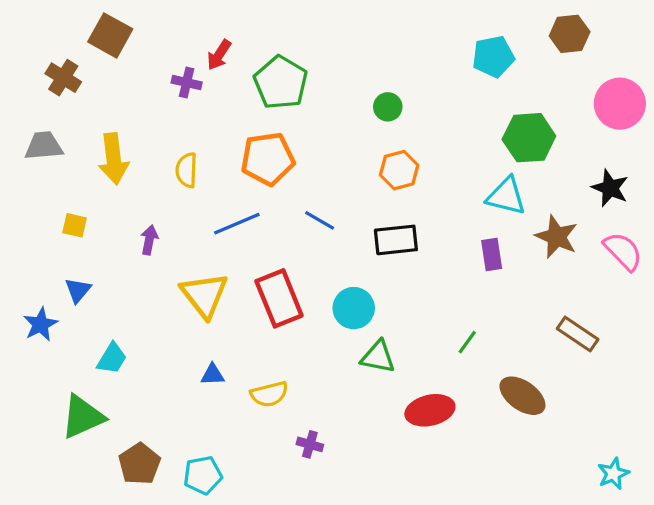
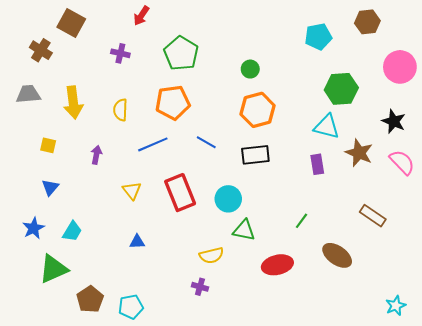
red arrow: (219, 55) -> (141, 16), moved
orange hexagon: (399, 170) -> (258, 110), size x1.4
yellow triangle: (204, 295) -> (132, 190), size x0.6
blue star: (40, 324) -> (33, 228), moved
yellow semicircle: (269, 394) -> (211, 255), moved

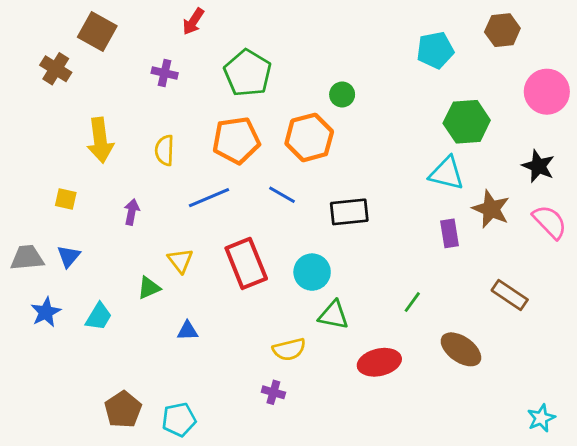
gray trapezoid: (28, 94) -> (27, 258), moved
orange hexagon: (258, 110) -> (309, 137), moved
purple rectangle: (317, 164) -> (450, 233), moved
green triangle: (53, 269) -> (149, 288), moved, size x0.6

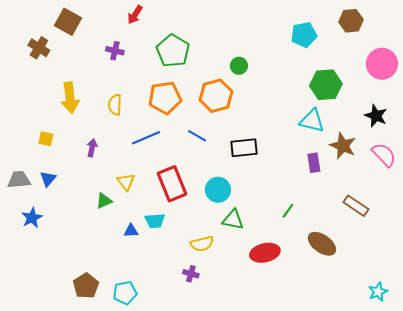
cyan trapezoid: (99, 316) -> (155, 221), moved, turned 55

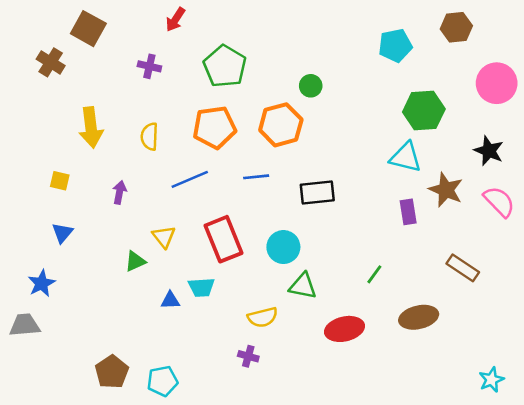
blue line: (197, 136) -> (256, 177), turned -36
gray trapezoid: (19, 180) -> (25, 325), moved
brown ellipse: (322, 244) -> (419, 317), turned -48

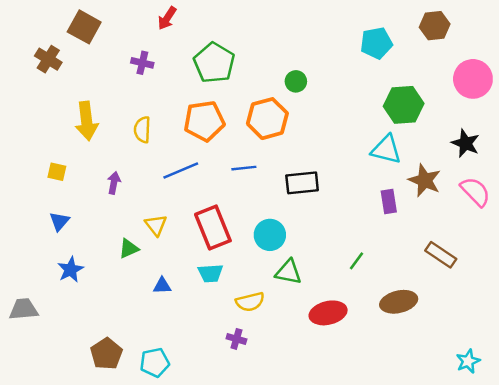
blue star: (42, 283) -> (71, 270), moved
cyan trapezoid: (201, 287) -> (210, 273), moved

